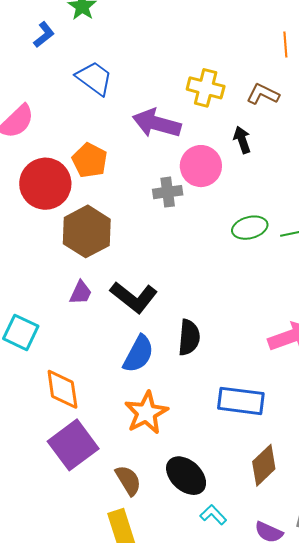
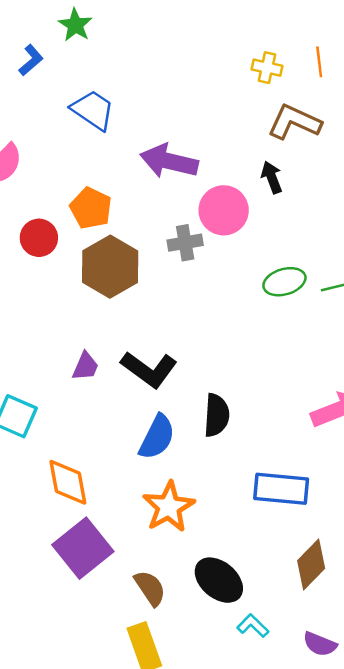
yellow cross: (206, 88) -> (267, 68), moved, size x0.7
brown L-shape: (263, 94) -> (294, 122), size x1.4
red circle: (45, 184) -> (39, 238), size x0.6
brown hexagon: (87, 231) -> (110, 267), moved

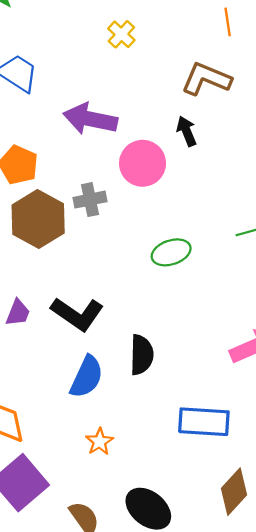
yellow cross: (267, 68) -> (121, 34), moved, turned 32
gray cross: (185, 243) -> (90, 200), moved
green ellipse: (284, 282) -> (171, 252), moved
orange star: (169, 507) -> (99, 442), size x0.6

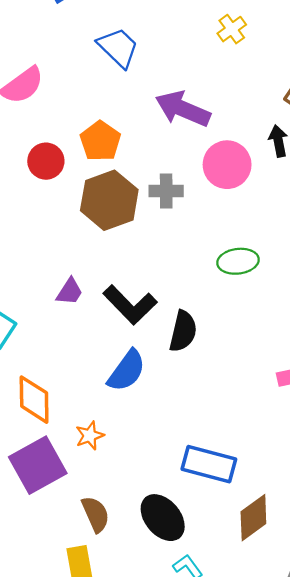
black semicircle: (142, 355) -> (183, 331), moved
blue rectangle: (204, 422) -> (209, 464), moved
orange star: (99, 442) -> (90, 436), moved

